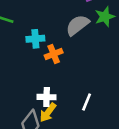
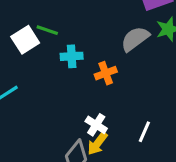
cyan cross: (35, 39) -> (72, 56), moved
white cross: (47, 97) -> (96, 125), turned 30

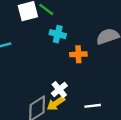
white line: (144, 132) -> (93, 106), turned 42

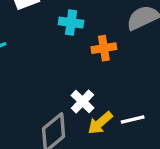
yellow arrow: (56, 103) -> (100, 123), moved

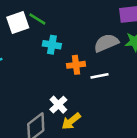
white line: (133, 119) -> (100, 76), moved

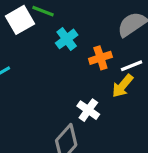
cyan cross: (52, 45) -> (67, 39), turned -36
yellow arrow: (71, 121) -> (122, 86), moved

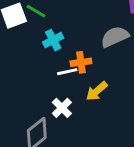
white line: (132, 66) -> (67, 72), moved

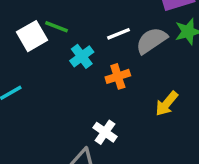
white line: (67, 72) -> (118, 34), moved
yellow arrow: (97, 91) -> (167, 104), moved

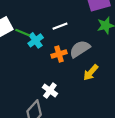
green line: (56, 27) -> (23, 33), moved
gray semicircle: (152, 41) -> (80, 49), moved

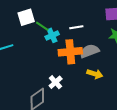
orange cross: (59, 54) -> (70, 52), size x1.6
yellow arrow: (91, 72) -> (95, 74), turned -126

